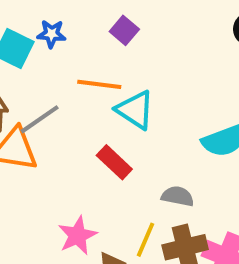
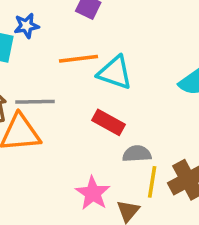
gray line: (40, 119) -> (35, 102), turned 48
gray semicircle: (178, 196) -> (137, 154), moved

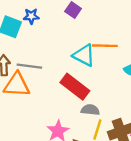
orange line: (78, 59) -> (105, 46), moved
red rectangle: (108, 122) -> (75, 87), size x1.4

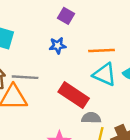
blue star: (31, 16) -> (58, 46), moved
cyan triangle: (84, 55) -> (105, 74), moved

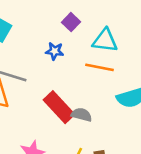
cyan triangle: (105, 74) -> (105, 41), moved, turned -30
gray semicircle: (91, 118) -> (82, 115), moved

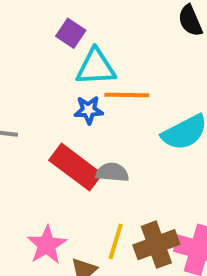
cyan triangle: (105, 41) -> (96, 67), moved
blue star: (55, 51) -> (89, 110), moved

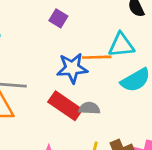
cyan triangle: (96, 67) -> (121, 45), moved
blue star: (89, 110) -> (72, 68), size x1.6

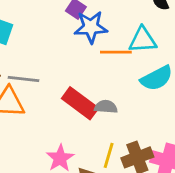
blue star: (72, 68) -> (91, 27), moved

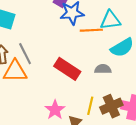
gray line: (24, 79) -> (25, 54), turned 60
gray semicircle: (106, 107) -> (103, 69), moved

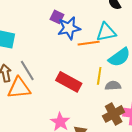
gray semicircle: (103, 69) -> (113, 86), moved
yellow line: (90, 106) -> (99, 76), moved

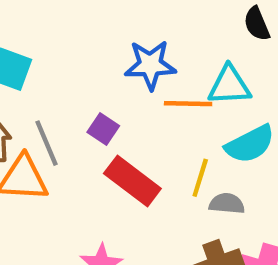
purple square: (57, 17) -> (103, 129), moved

